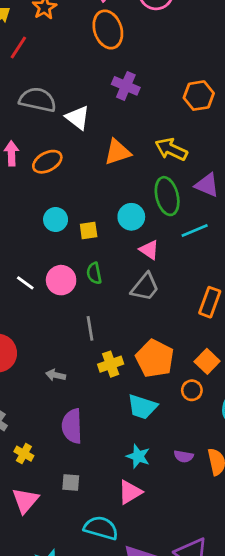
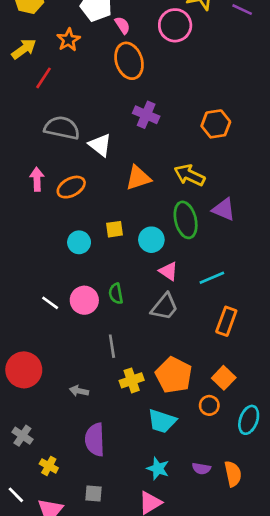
yellow square: (89, 231) -> (115, 229), moved
cyan line: (195, 231) -> (212, 278), moved

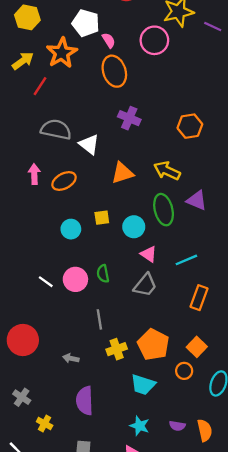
orange star: (69, 40) -> (62, 53), size x1.5

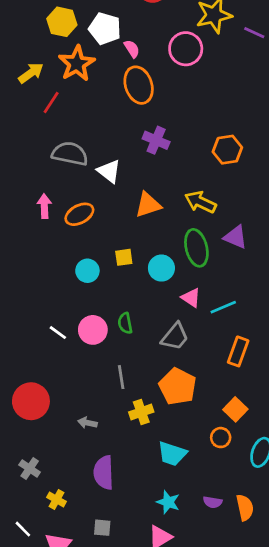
yellow hexagon: (27, 17) -> (62, 22), moved
pink triangle: (149, 254) -> (191, 298), moved
orange pentagon: (153, 345) -> (178, 386), moved

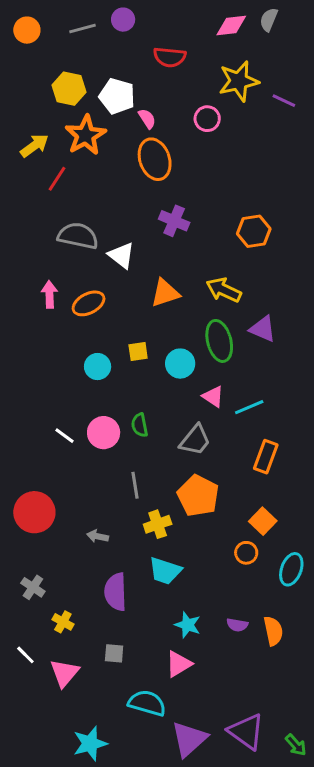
pink circle: (186, 49) -> (207, 119), size x0.7
cyan trapezoid: (172, 454) -> (165, 571), moved

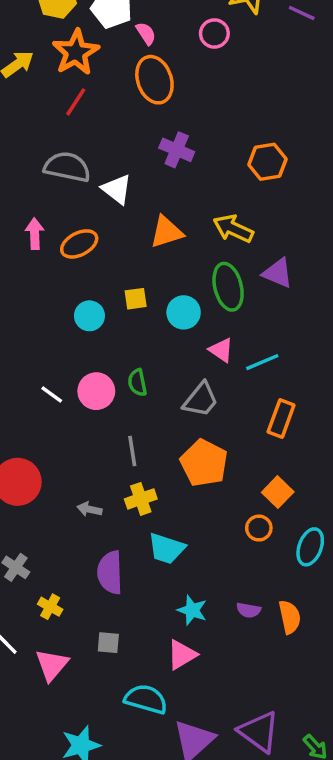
red line: (57, 179) -> (76, 102), moved
yellow cross: (158, 524) -> (141, 499), moved

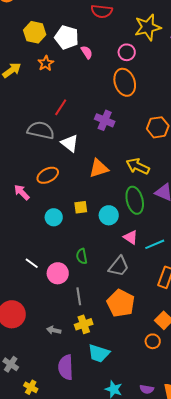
orange star: (76, 52) -> (46, 63), size x0.6
orange ellipse: (154, 80) -> (125, 82), moved
red line: (76, 102) -> (61, 107), moved
pink arrow: (35, 234) -> (22, 192), moved, turned -42
pink circle: (96, 391) -> (58, 273), moved

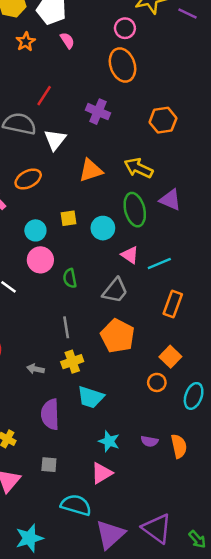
pink semicircle: (87, 52) -> (67, 40), moved
white triangle: (70, 143) -> (55, 140), turned 30
pink circle: (58, 273) -> (40, 260), moved

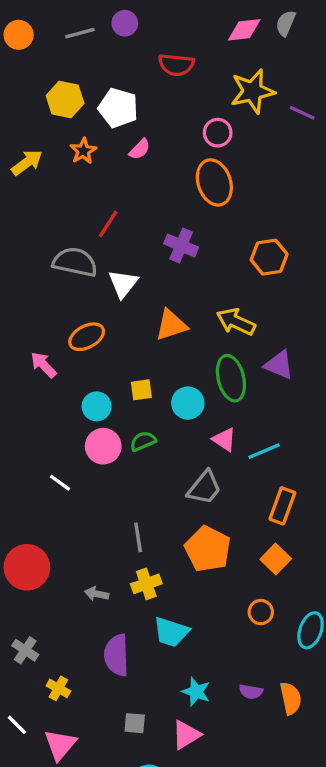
pink semicircle: (67, 40) -> (140, 149), turned 77
green semicircle: (70, 278) -> (143, 441), moved, turned 78
orange square: (170, 357) -> (276, 559), moved
gray square: (49, 465) -> (135, 723), moved

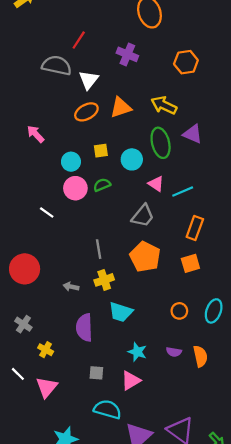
orange ellipse: (87, 337) -> (86, 112), moved
orange square: (276, 559) -> (190, 263), turned 30
orange circle: (261, 612) -> (179, 311), moved

